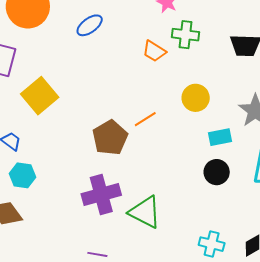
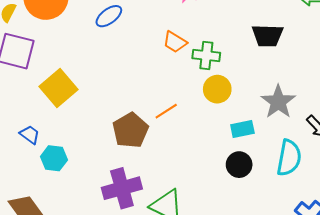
green cross: (185, 35) -> (206, 55), moved
cyan hexagon: (22, 175) -> (54, 158), moved

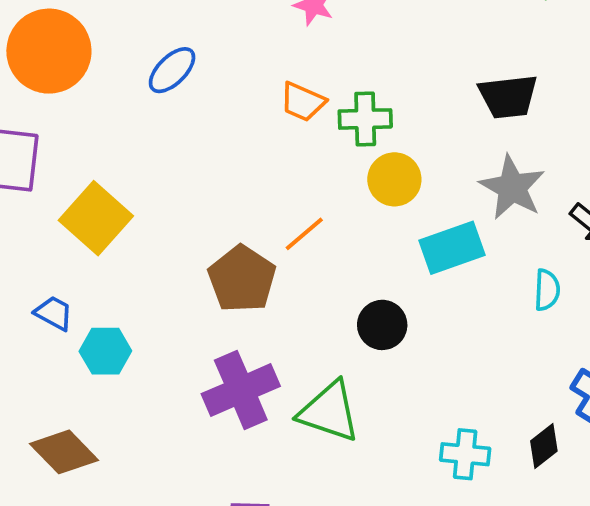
black trapezoid: (267, 36) -> (508, 97), moved
cyan rectangle: (242, 129) -> (452, 248), size x1.4
cyan semicircle: (289, 158) -> (547, 290), size x0.6
black circle: (239, 165) -> (382, 325), moved

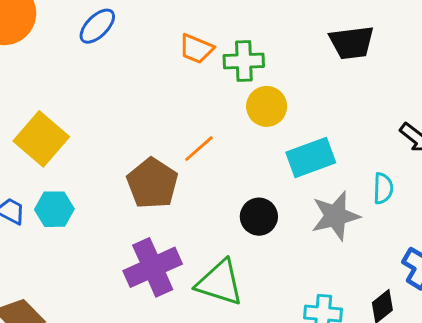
gray star: (512, 187) -> (335, 216), moved, turned 30
cyan hexagon: (105, 351) -> (54, 209), moved

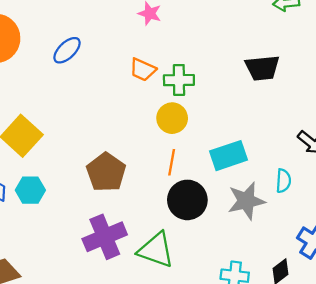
yellow circle: (267, 106) -> (172, 118), moved
orange line: (199, 149) -> (172, 162), moved, turned -40
black circle: (259, 217) -> (187, 200), size x1.4

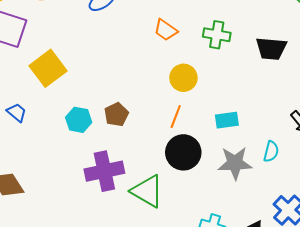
green cross: (179, 80) -> (217, 35), moved
cyan rectangle: (228, 156) -> (227, 120), size x0.7
brown pentagon: (106, 172) -> (116, 114), size x0.7
cyan hexagon: (30, 190) -> (79, 120), moved

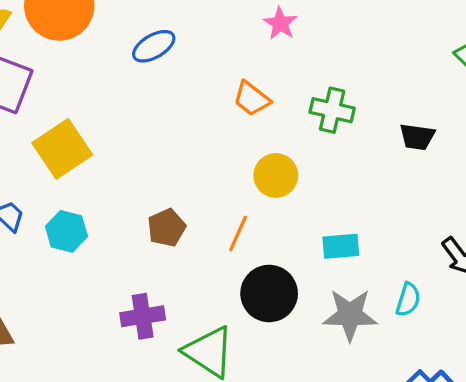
black trapezoid: (271, 49) -> (417, 137), size x0.7
orange line: (176, 117) -> (238, 233), moved
cyan hexagon: (79, 120) -> (66, 231), moved
purple cross: (104, 171) -> (143, 316), size x0.7

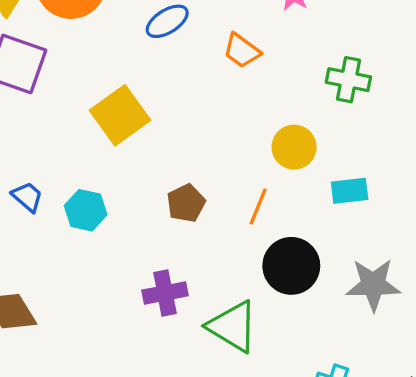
orange trapezoid: (252, 99) -> (242, 51), moved
yellow square: (62, 149) -> (120, 115), moved
cyan rectangle: (341, 246) -> (350, 191), moved

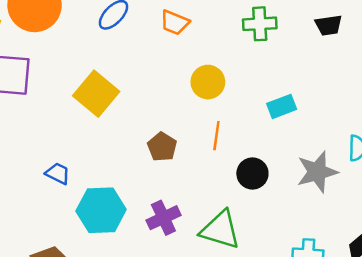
yellow circle: (294, 147) -> (208, 82), moved
blue trapezoid: (27, 197) -> (58, 173), moved
cyan hexagon: (86, 210) -> (101, 210), moved, size x1.5
black circle: (291, 266) -> (252, 173), size x0.7

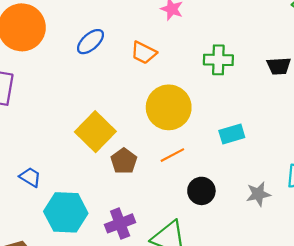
yellow circle: (208, 82) -> (169, 107), size x1.5
yellow square: (96, 94) -> (95, 132), moved
orange line: (216, 136) -> (172, 155), turned 50
gray star: (317, 172) -> (258, 194), size x0.7

